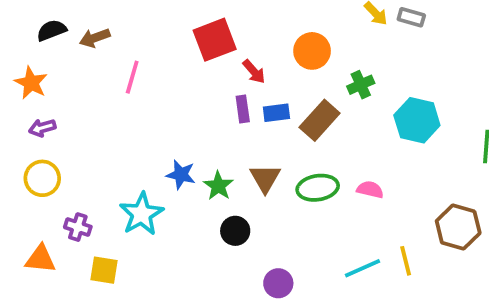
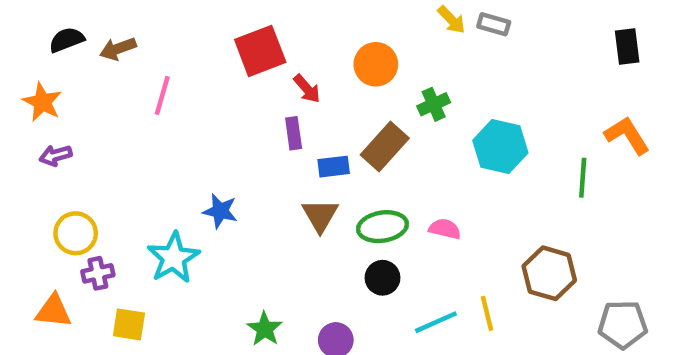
blue rectangle: (276, 113) -> (334, 167), moved
yellow circle: (42, 178) -> (76, 233), moved
green star: (218, 186) -> (265, 329), moved
purple cross: (78, 227) -> (98, 273), turned -30
black circle: (235, 231) -> (382, 278), moved

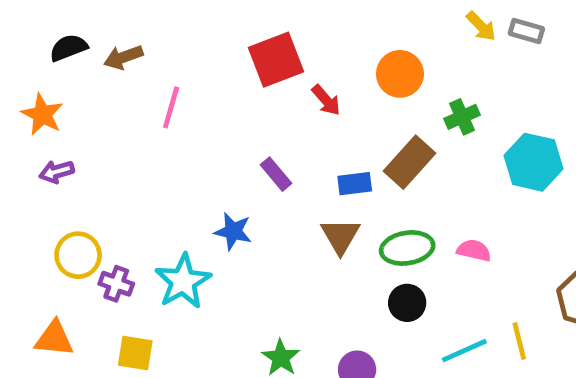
purple rectangle: (294, 133) -> (276, 174), moved, turned -32
purple cross: (98, 273) -> (116, 284), moved, turned 32

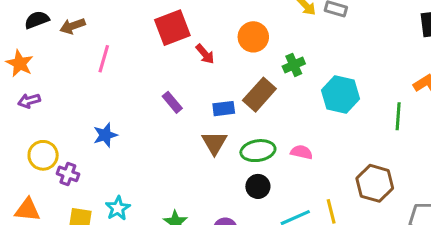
blue star: (233, 231) -> (105, 135), moved, turned -30
cyan star: (183, 281) -> (118, 208), moved, size x0.7

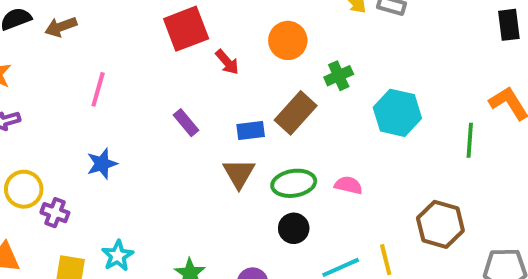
pink line: (104, 59) -> (98, 89), moved

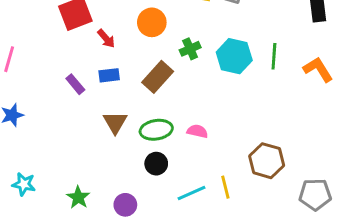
cyan hexagon: (397, 113) -> (234, 56), moved
blue rectangle: (251, 130) -> (109, 75), moved
green line: (470, 140) -> (274, 56), moved
cyan star: (118, 256) -> (24, 184), turned -30

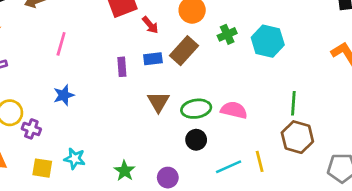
green line: (274, 56) -> (293, 103), moved
brown rectangle: (158, 77) -> (184, 51), moved
purple rectangle: (75, 84) -> (122, 67), turned 36
pink semicircle: (197, 131) -> (234, 110), size x1.4

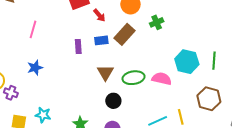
cyan hexagon: (268, 41) -> (187, 62), moved
green line: (293, 103) -> (214, 61), moved
black circle: (196, 140) -> (113, 101), moved

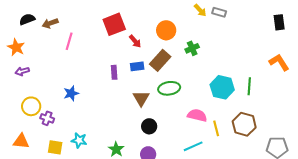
pink line: (33, 29) -> (69, 41), moved
green ellipse: (134, 78) -> (169, 88), moved
pink semicircle: (162, 79) -> (197, 115), moved
yellow line: (181, 117) -> (216, 128), moved

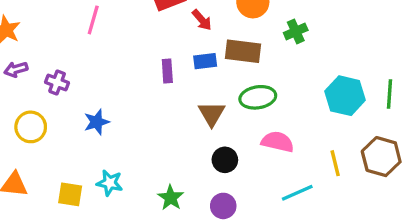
brown rectangle: (160, 60) -> (243, 51), turned 55
blue star: (71, 93) -> (97, 122), moved
pink semicircle: (197, 115) -> (278, 142), moved
purple cross: (47, 118) -> (57, 82), moved

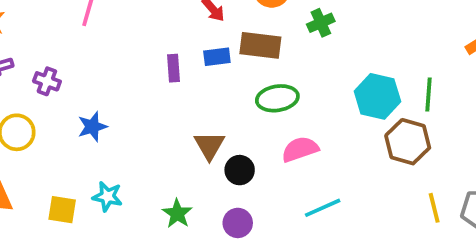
brown triangle: (212, 114) -> (209, 146), moved
pink semicircle: (278, 142) -> (300, 149), turned -32
brown hexagon: (381, 157) -> (408, 142), moved
yellow line: (335, 163) -> (434, 208), moved

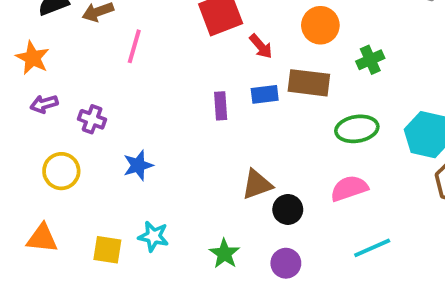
green ellipse: (277, 98) -> (357, 129), moved
brown triangle: (209, 146) -> (257, 185), turned 40

